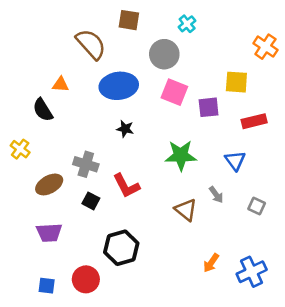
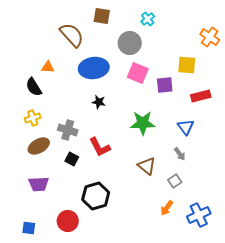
yellow cross: (20, 149) -> (33, 118), moved, turned 35
gray arrow: (216, 195) -> (180, 154), moved
gray square: (257, 206) -> (175, 181), moved, turned 32
blue square: (47, 286) -> (29, 228), moved

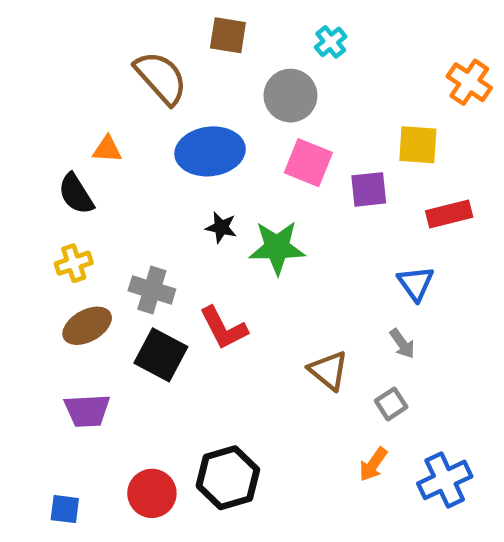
green star: (143, 123) -> (277, 248), moved
black square: (72, 159) -> (161, 355), size x1.6
black hexagon: (96, 196) -> (228, 478), moved

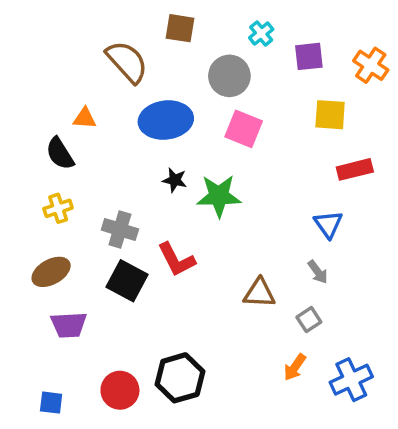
purple square: (369, 189) -> (309, 56), moved
brown ellipse: (87, 326) -> (51, 272), moved
brown triangle: (328, 370) -> (259, 293), turned -36

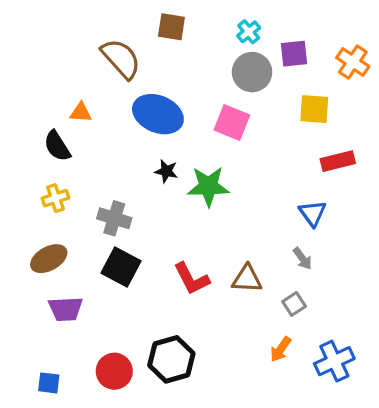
gray circle: (229, 76) -> (252, 72), moved
blue ellipse: (166, 120) -> (158, 114), turned 30
red L-shape: (176, 260) -> (192, 279), moved

